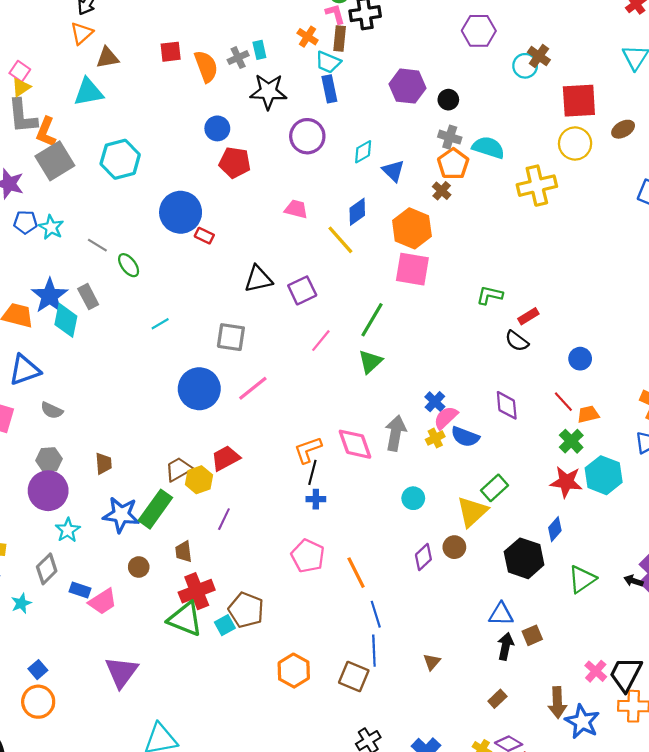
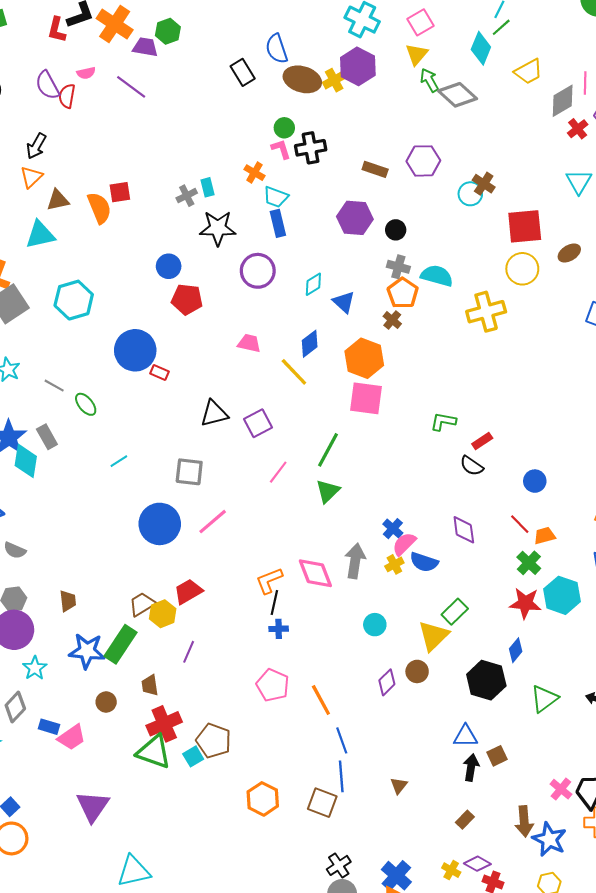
brown rectangle: (340, 38) -> (375, 169), moved, turned -75
orange semicircle: (206, 66) -> (99, 208), moved

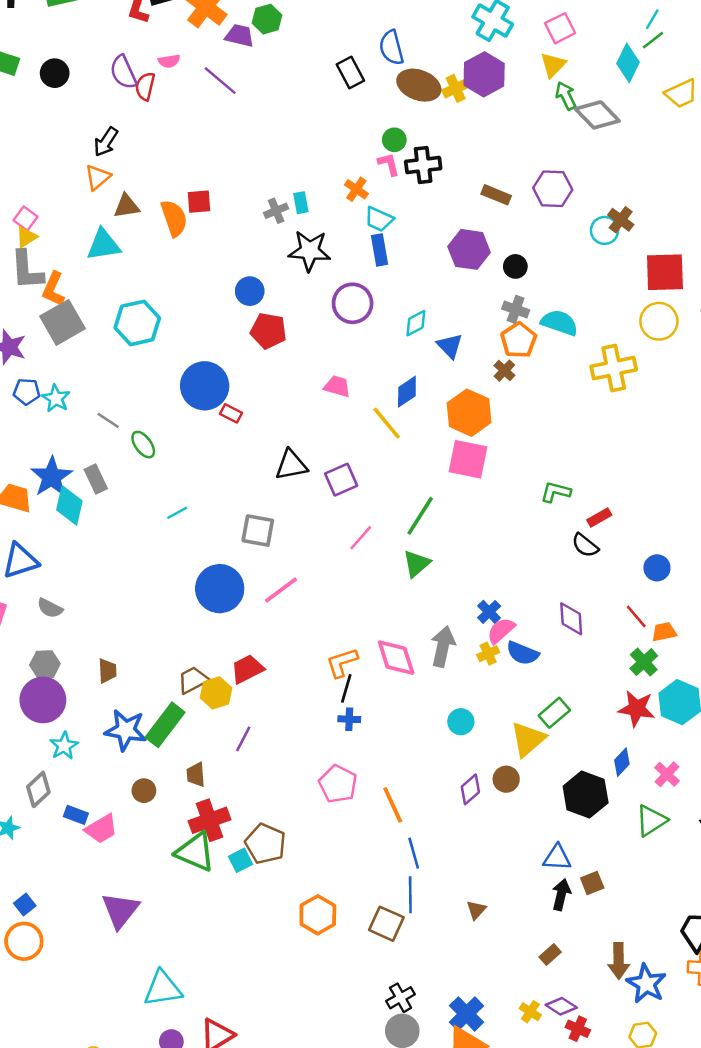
pink cross: (561, 789) -> (667, 774), moved

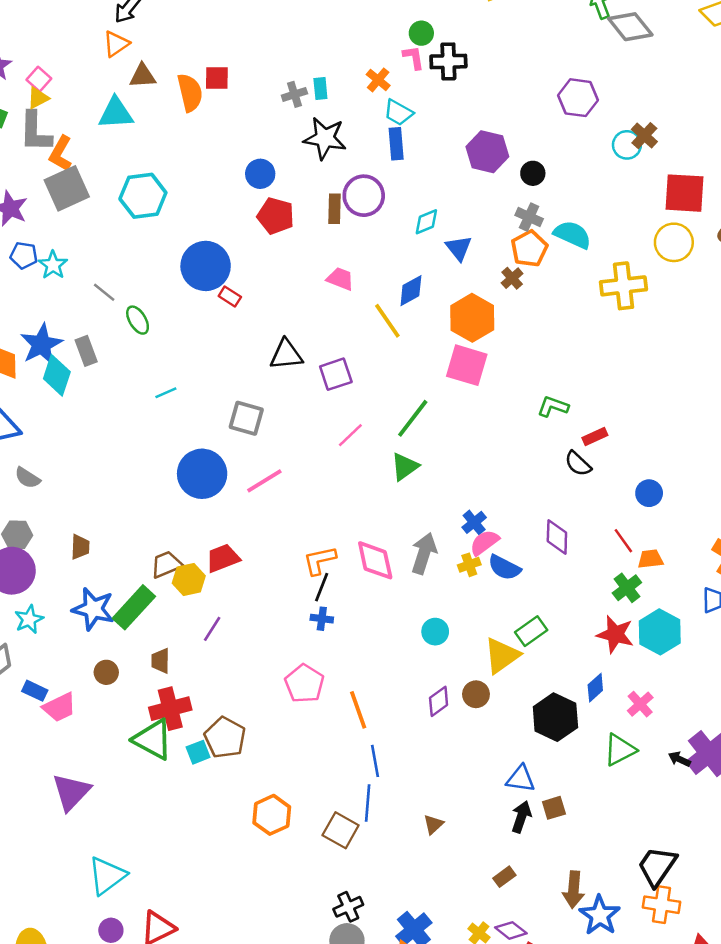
brown rectangle: (496, 195) -> (334, 209), moved, turned 64
cyan triangle: (163, 989) -> (107, 876), turned -33

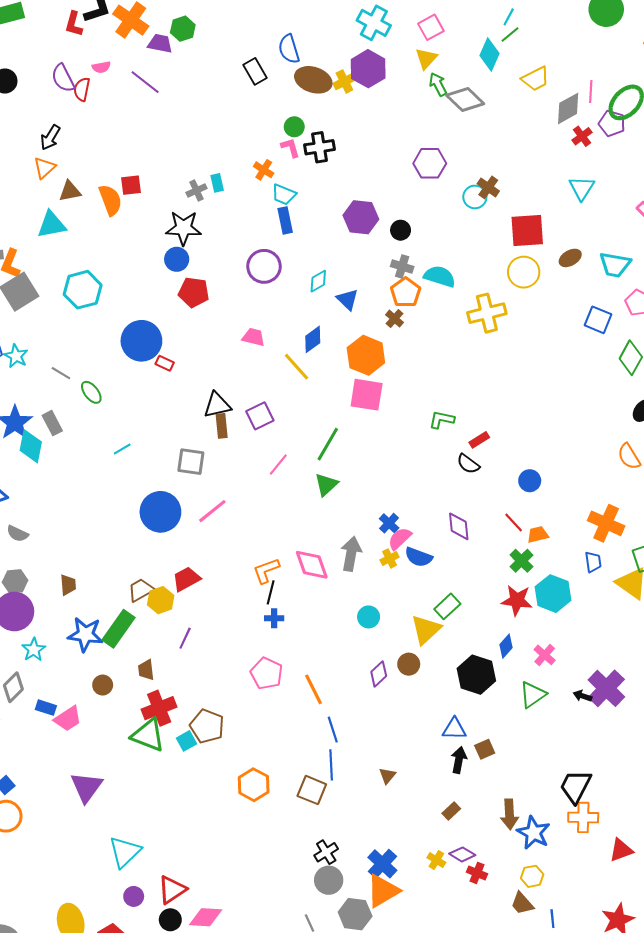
black star: (325, 138) -> (184, 228), moved
brown rectangle: (334, 209) -> (222, 426), moved

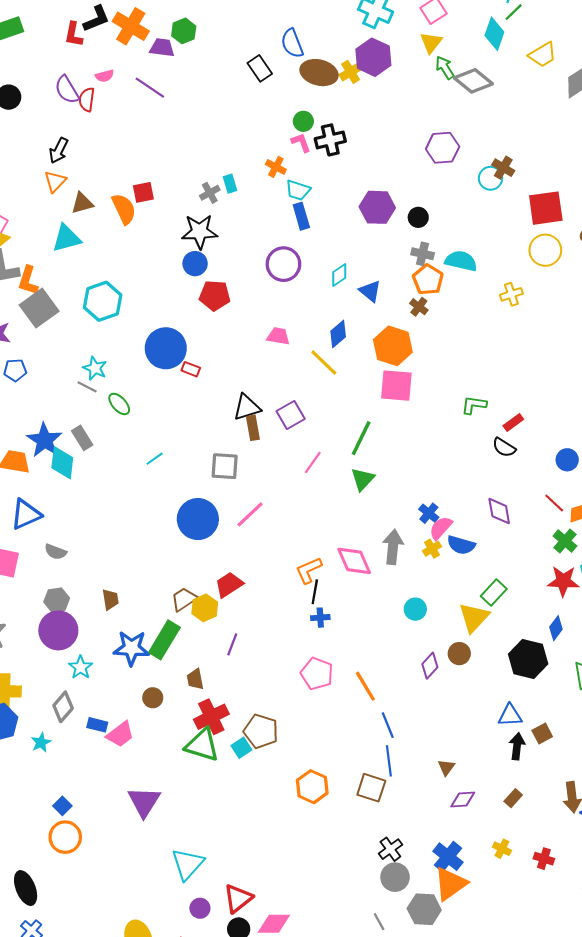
yellow cross: (487, 313) -> (511, 294), size x0.6
cyan star: (16, 356) -> (95, 368), moved
purple diamond: (462, 854) -> (463, 800), moved, turned -30

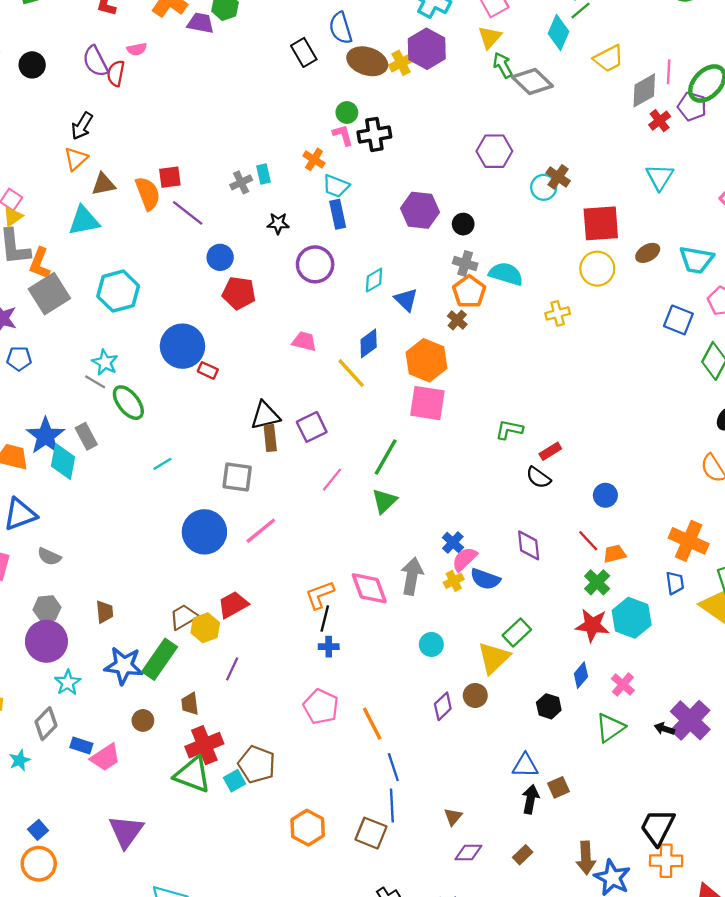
purple line: (150, 88) -> (188, 213), moved
black star: (200, 232) -> (278, 223), moved, size x0.6
green ellipse: (119, 404) -> (128, 403), size x1.4
black hexagon: (528, 659) -> (549, 706), size x0.6

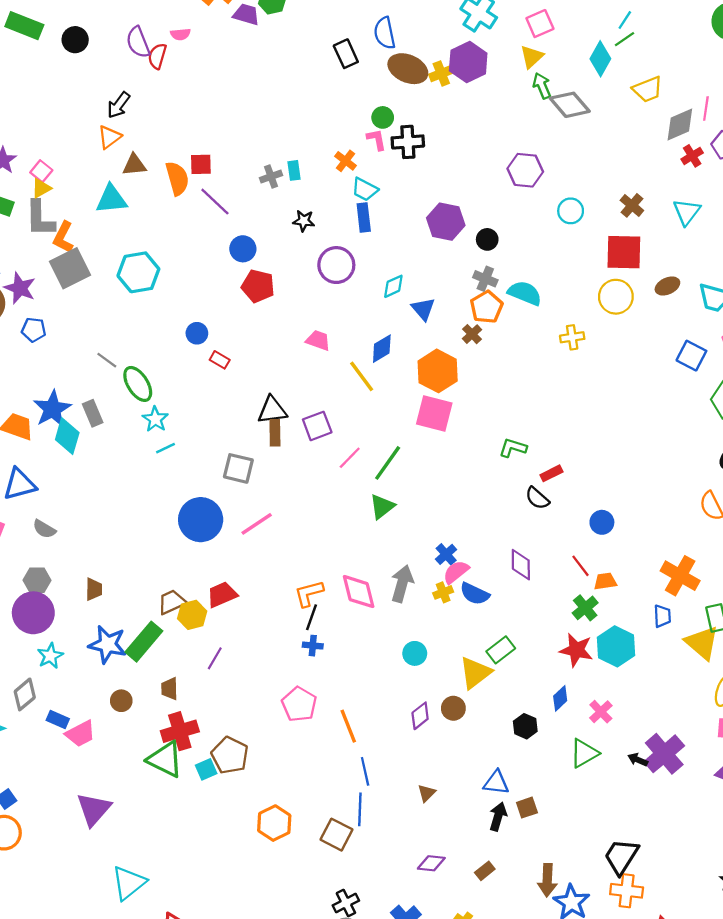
brown cross: (558, 177) -> (632, 205), moved
blue circle: (182, 346) -> (197, 333), size x0.5
cyan star: (105, 362) -> (155, 419), moved
pink line: (332, 480) -> (350, 458), moved
brown triangle: (453, 817) -> (427, 793), moved

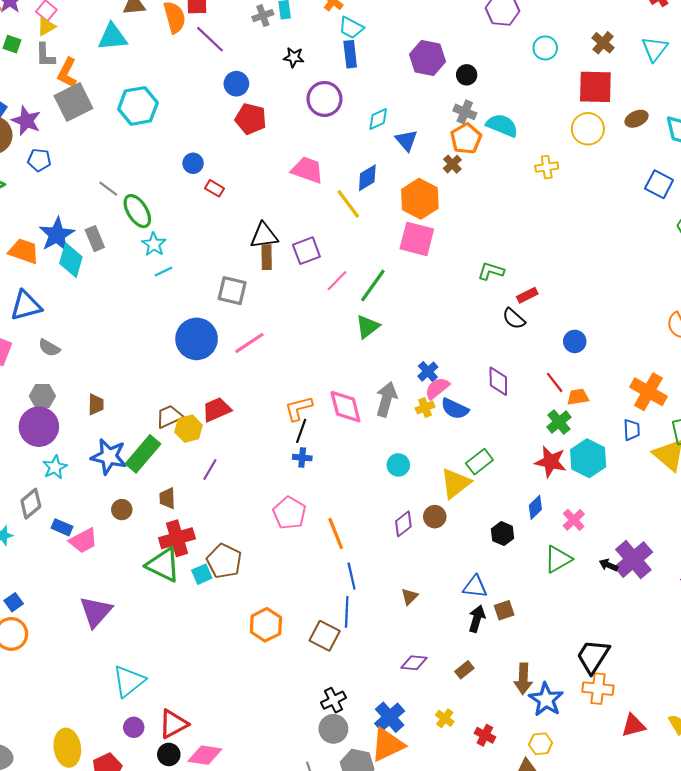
gray L-shape: (40, 219) -> (45, 55), size x0.7
pink trapezoid: (318, 340) -> (307, 170), size x1.4

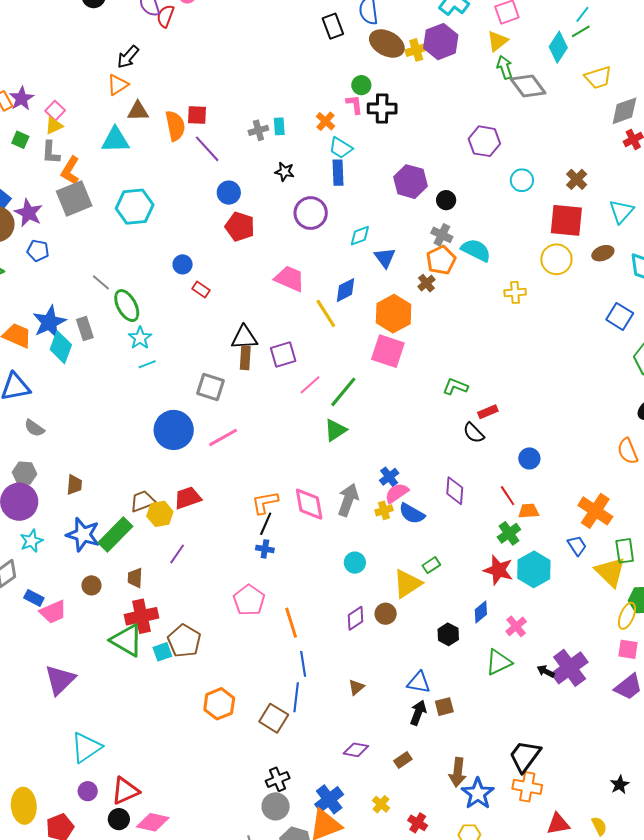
cyan triangle: (655, 49) -> (621, 211), moved
blue trapezoid: (632, 430) -> (577, 546), turned -35
green rectangle: (479, 462) -> (431, 565), size x0.7

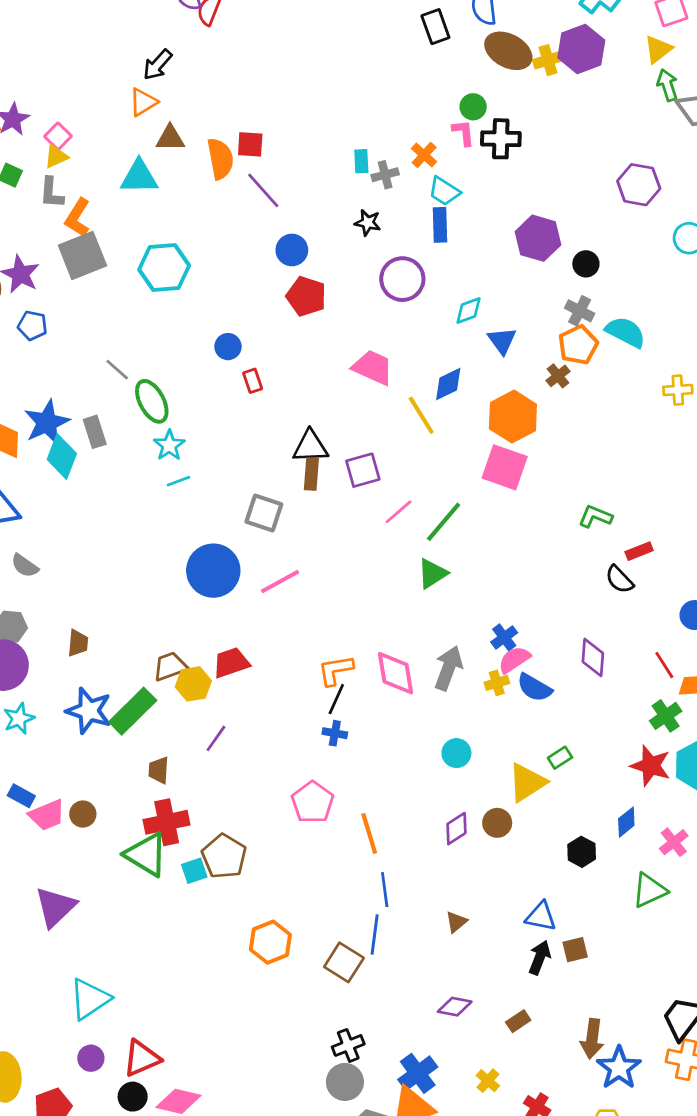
gray cross: (258, 130) -> (385, 175), moved
red rectangle: (201, 289) -> (253, 381), turned 36
brown circle: (91, 585) -> (83, 814), moved

